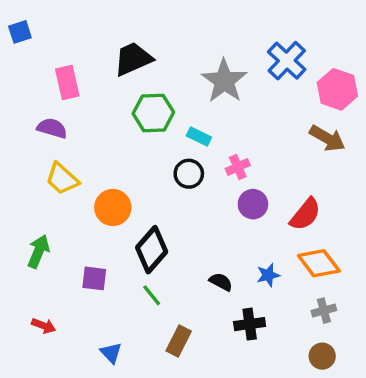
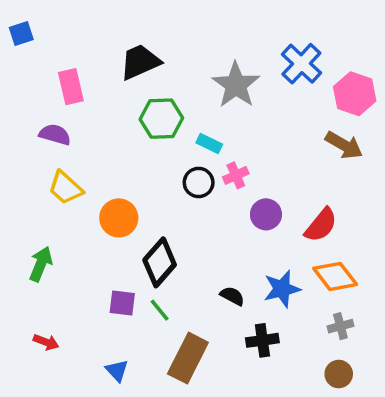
pink cross: (238, 167) -> (236, 175), moved
blue star: (268, 275) -> (282, 289), size x1.5
purple square: (94, 278) -> (122, 303), moved
brown rectangle: (179, 341) -> (188, 358), size x1.5

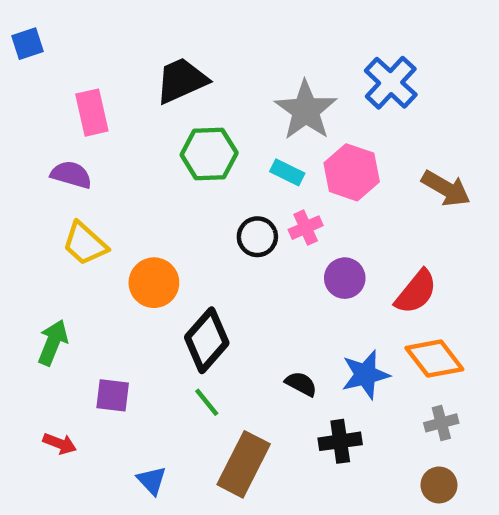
pink hexagon: (355, 94) -> (352, 172), moved
cyan rectangle: (209, 143) -> (287, 172), moved
purple square: (122, 303) -> (113, 395), moved

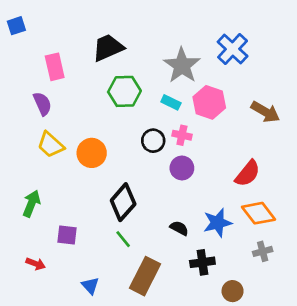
purple semicircle: (71, 175) -> (42, 104), turned 50
pink cross: (306, 228) -> (182, 135), turned 36
purple circle: (345, 278) -> (182, 168), moved
orange circle: (154, 283) -> (92, 153), moved
brown circle: (439, 485) -> (233, 291), moved

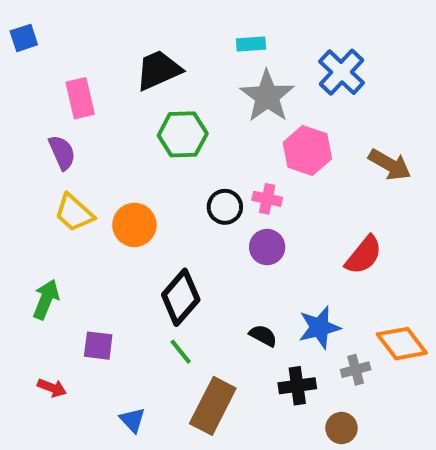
cyan rectangle: (171, 102) -> (251, 44), moved, turned -30
orange diamond: (259, 213) -> (402, 344), moved
gray cross: (263, 251) -> (356, 370), moved

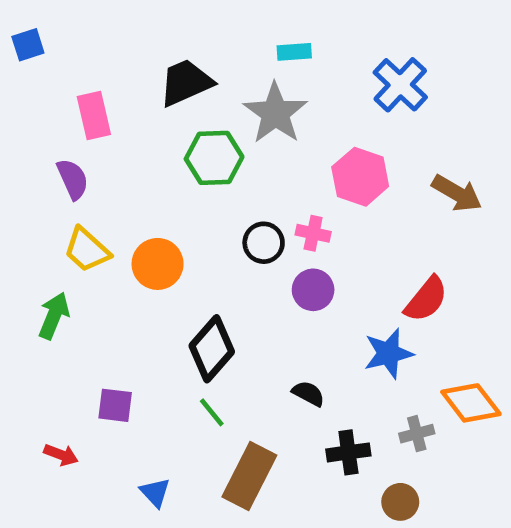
gray star: (267, 96) -> (275, 113), moved
green arrow: (46, 299) -> (54, 316), moved
blue star: (319, 327) -> (388, 353), moved

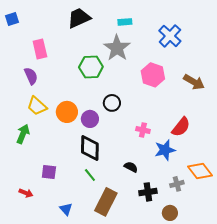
black trapezoid: (186, 82) -> (79, 18), moved
pink cross: (313, 233) -> (143, 130), moved
purple circle: (313, 290) -> (90, 119), moved
black diamond: (212, 349) -> (90, 148), turned -40

